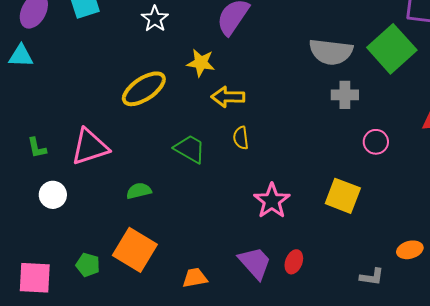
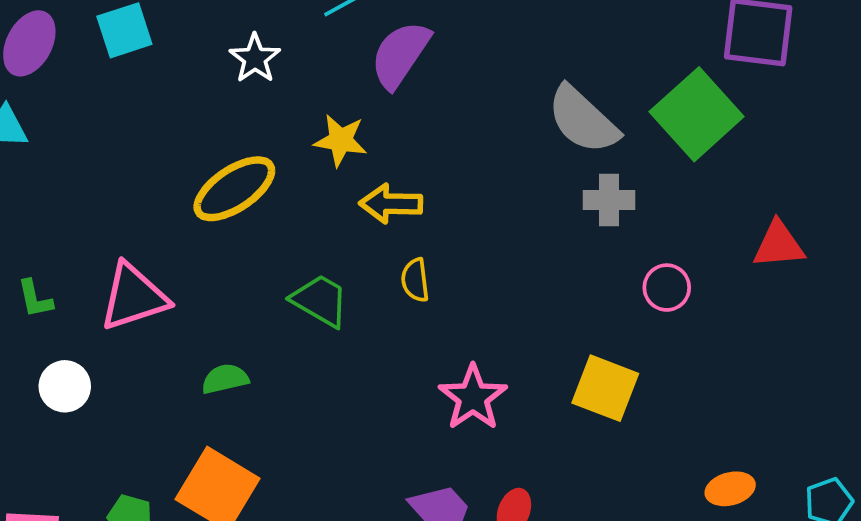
gray semicircle: (331, 52) -> (583, 120), turned 36

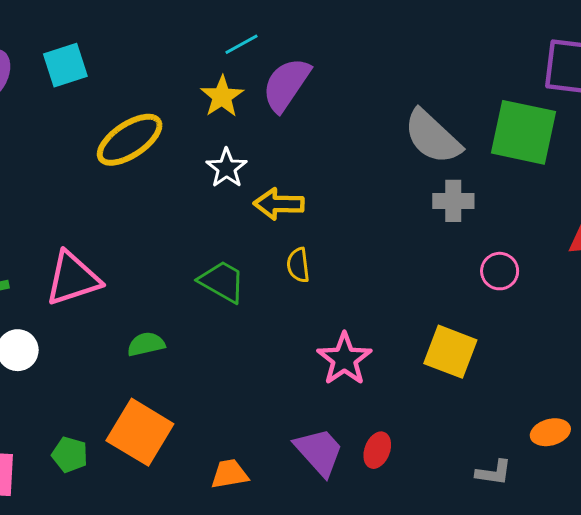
white star: (255, 58) -> (227, 168), moved
green square: (697, 114) -> (523, 132), turned -36
yellow star: (341, 140) -> (222, 96), moved, turned 30
yellow ellipse: (234, 189) -> (130, 140), moved

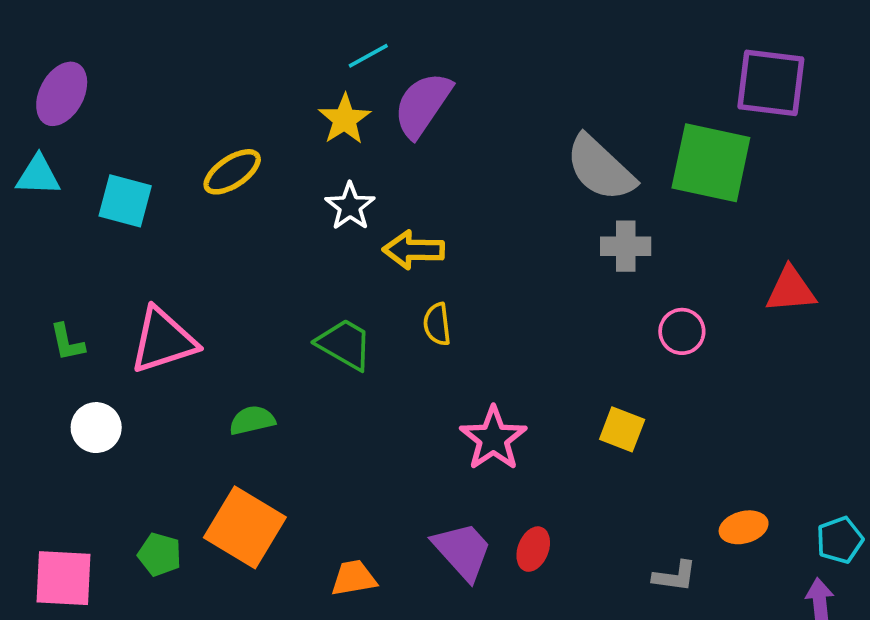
cyan square: (65, 65) -> (125, 201), moved, turned 33
yellow ellipse: (130, 140) -> (232, 172), size x0.7
yellow square: (450, 352) -> (622, 429), size x0.7

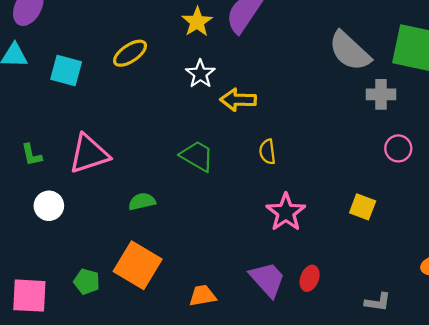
gray cross: (626, 246) -> (381, 94), moved
yellow semicircle: (437, 324) -> (267, 152), moved
gray L-shape: (675, 576) -> (378, 302), moved

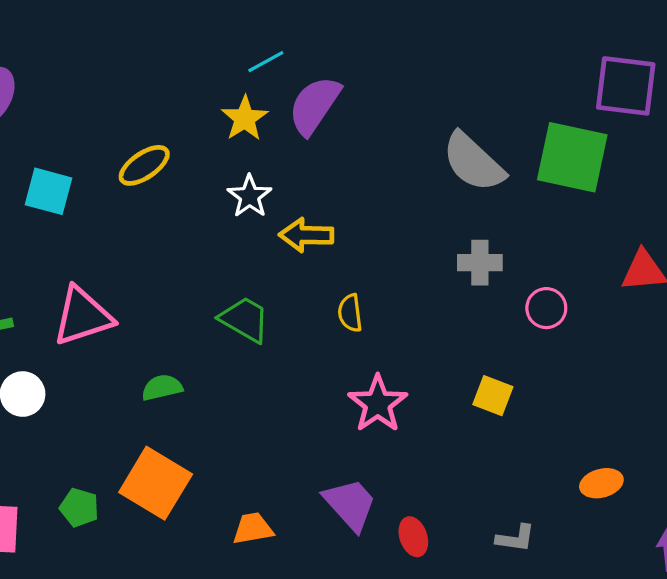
gray cross: (381, 94) -> (480, 263), moved
red ellipse: (310, 278) -> (413, 537), moved, turned -40

